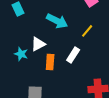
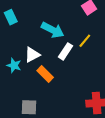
white rectangle: (73, 55) -> (65, 51), moved
orange rectangle: (50, 62) -> (45, 74), turned -49

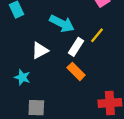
cyan star: (14, 65) -> (22, 77), moved
orange rectangle: (45, 74) -> (76, 71), moved

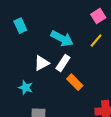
yellow line: (97, 35) -> (96, 41), moved
white rectangle: (76, 47) -> (63, 63), moved

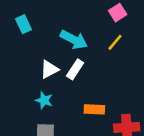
orange rectangle: (75, 82) -> (94, 109), moved, turned -42
cyan star: (26, 88) -> (44, 100), moved

